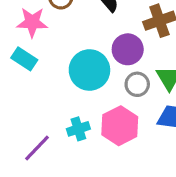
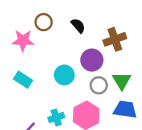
cyan rectangle: (24, 59) -> (23, 80), moved
cyan circle: (89, 70) -> (64, 75), size x0.7

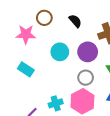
cyan circle: (64, 75) -> (60, 52), moved
gray circle: (99, 85) -> (86, 78), moved

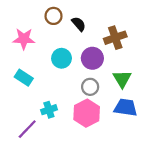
brown circle: (44, 18) -> (54, 16), moved
cyan cross: (56, 103) -> (49, 110), moved

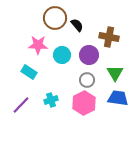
brown circle: (54, 16) -> (55, 18), size x1.5
brown cross: (115, 38) -> (109, 37), turned 30
pink star: (24, 39) -> (38, 45), moved
purple line: (27, 129) -> (21, 105), moved

